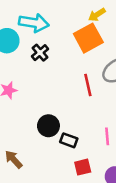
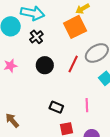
red line: (88, 85) -> (73, 64), turned 36
black circle: (48, 126) -> (45, 65), moved

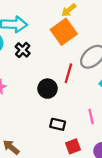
black circle: (45, 65) -> (48, 89), moved

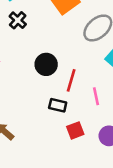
red line: (68, 73) -> (71, 80), moved

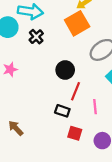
black circle: (46, 64) -> (65, 70), moved
red square: (75, 130) -> (75, 133), turned 32

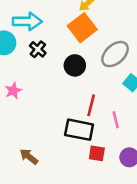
black circle: (65, 70) -> (75, 65), moved
black rectangle: (62, 111) -> (79, 130), size x1.6

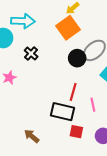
black cross: (38, 49) -> (31, 53), moved
black circle: (75, 65) -> (77, 58), moved
brown arrow: (29, 157) -> (32, 136), moved

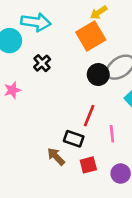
black rectangle: (63, 112) -> (74, 139), size x0.7
red square: (76, 132) -> (88, 165), turned -32
brown arrow: (32, 136) -> (56, 156), moved

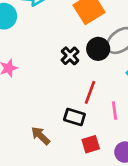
black cross: (42, 63) -> (70, 56), moved
brown arrow: (56, 156) -> (41, 136), moved

